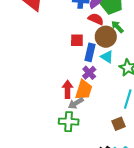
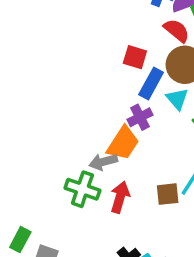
red arrow: (68, 89) -> (120, 197), moved
brown square: (119, 124) -> (168, 194), moved

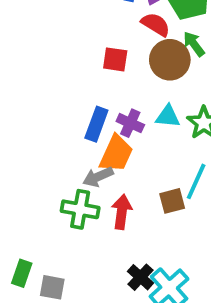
blue rectangle: (151, 84) -> (96, 124), moved
cyan triangle: (177, 99) -> (168, 116), moved, turned -35
purple cross: (140, 117) -> (130, 123), turned -30

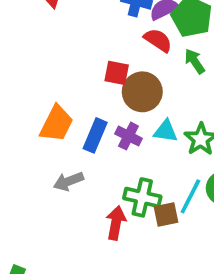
brown circle: (170, 60) -> (142, 92), moved
orange trapezoid: (116, 154) -> (56, 124), moved
gray arrow: (98, 177) -> (68, 181), moved
green cross: (80, 209) -> (142, 197), moved

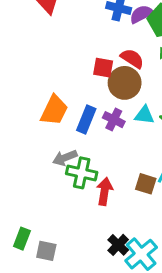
red semicircle: (158, 40) -> (132, 58), moved
green cross: (142, 197) -> (82, 173), moved
brown square: (166, 214) -> (146, 184), turned 30

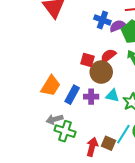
red semicircle: (132, 58) -> (108, 56), turned -77
purple cross: (114, 120) -> (91, 97), turned -32
red arrow: (104, 191) -> (92, 147), moved

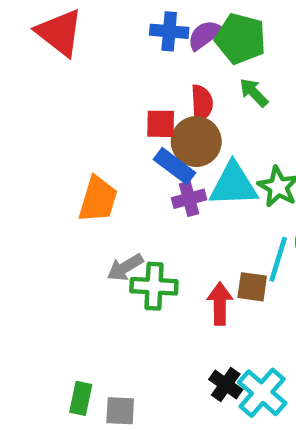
red semicircle: (108, 56) -> (202, 103), turned 140
blue rectangle: (72, 95) -> (174, 166), moved, turned -66
cyan triangle: (113, 96) -> (233, 185), size x1.6

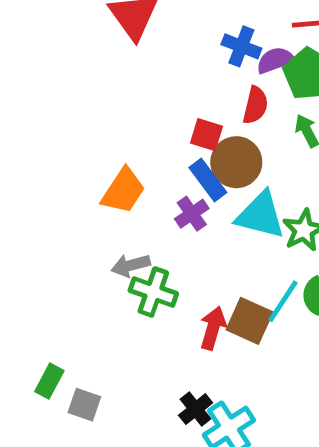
red semicircle: (202, 103) -> (255, 105), moved
purple cross: (189, 199) -> (192, 214), moved, turned -36
brown square: (252, 287) -> (250, 321), size x1.4

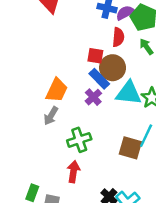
gray arrow: (131, 265) -> (51, 116), moved, turned -36
green cross: (153, 292) -> (79, 140), turned -30
red arrow: (213, 328) -> (73, 172), moved

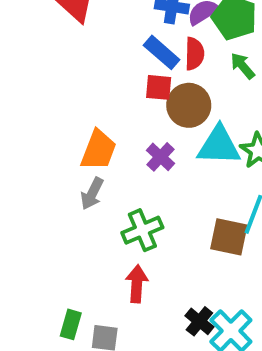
blue rectangle: (99, 79) -> (162, 52), moved

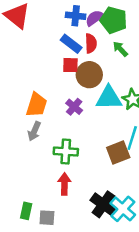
green cross: (142, 230) -> (66, 151), turned 30
brown square: (229, 237) -> (118, 152), turned -30
black cross: (199, 321) -> (103, 204), size x1.5

